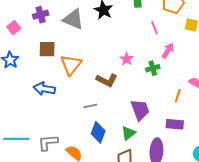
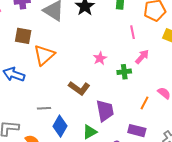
brown L-shape: (107, 80) -> (79, 88), moved
gray line: (90, 106) -> (44, 108), moved

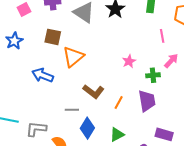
brown L-shape: (79, 88) -> (93, 91), moved
orange line: (144, 103) -> (119, 103), moved
purple trapezoid: (105, 111) -> (147, 101), moved

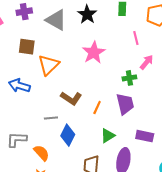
pink star: (129, 61) -> (94, 52), moved, size x1.6
green triangle: (117, 135) -> (108, 136), moved

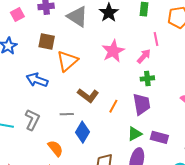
pink arrow: (147, 62) -> (144, 56), moved
green triangle: (108, 136) -> (135, 134), moved
gray L-shape: (17, 140) -> (32, 120), moved, turned 110

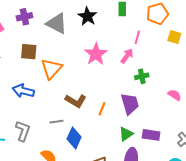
pink line: (156, 39) -> (137, 37), turned 32
green cross: (147, 78) -> (142, 76), moved

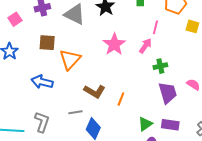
purple trapezoid: (130, 104) -> (168, 93), moved

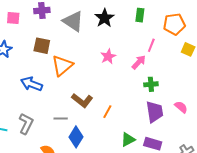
pink square: (15, 19) -> (13, 18), turned 32
pink star: (114, 44) -> (108, 56), size x0.7

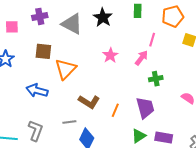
purple trapezoid: (155, 112) -> (145, 108), moved

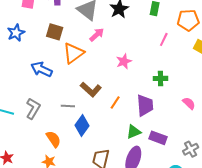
pink star: (110, 55) -> (124, 61), moved
pink arrow: (141, 58) -> (97, 35), moved

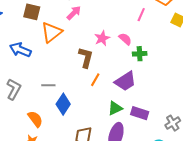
brown L-shape: (91, 89) -> (86, 57), moved, turned -115
pink semicircle: (189, 103) -> (125, 39), moved
purple trapezoid: (145, 105) -> (125, 81), turned 65

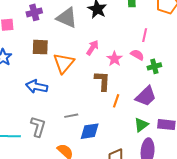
pink arrow: (74, 13) -> (92, 48), moved
pink line: (141, 15) -> (145, 35), moved
blue diamond: (63, 104) -> (90, 131), turned 60

